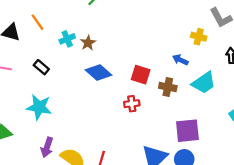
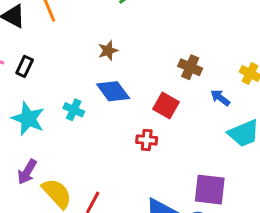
cyan cross: (67, 39) -> (74, 110), moved, turned 35
black rectangle: (41, 67) -> (25, 66), moved, turned 63
brown cross: (168, 87) -> (190, 67), moved

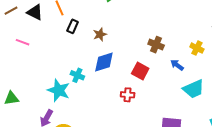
black rectangle: (25, 66) -> (73, 26), moved
blue diamond: (113, 91) -> (104, 62), turned -70
cyan star: (28, 119) -> (59, 90), moved

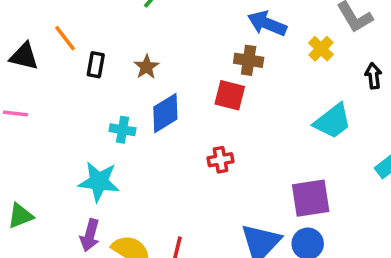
yellow cross: (197, 48) -> (321, 49), turned 32
blue arrow: (177, 65) -> (267, 23), moved, size x1.5
red square: (140, 71) -> (230, 95), moved
cyan cross: (77, 75) -> (123, 130), moved

